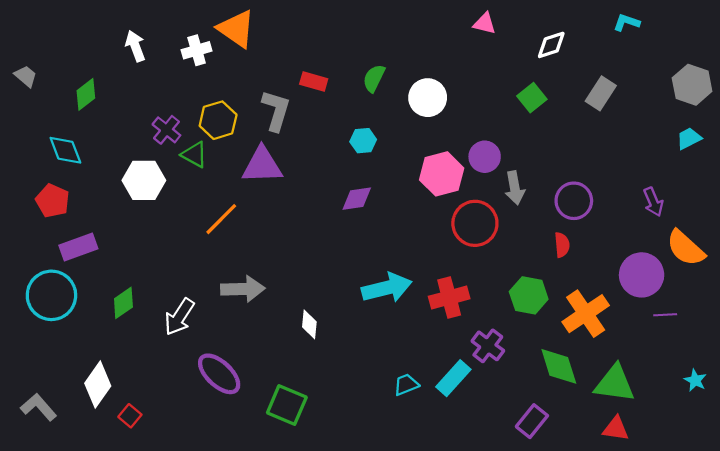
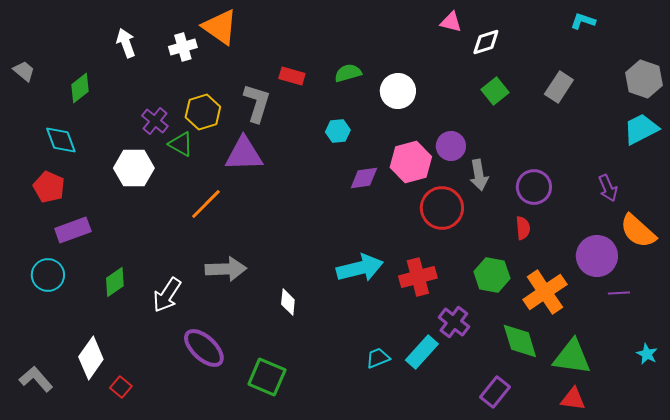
white diamond: (551, 45) -> (486, 42), moved
green semicircle: (374, 78) -> (348, 73), turned 48
cyan trapezoid: (689, 138) -> (641, 129), size x1.5
purple diamond: (357, 199) -> (364, 178), moved
cyan circle: (51, 295) -> (48, 275), size x0.7

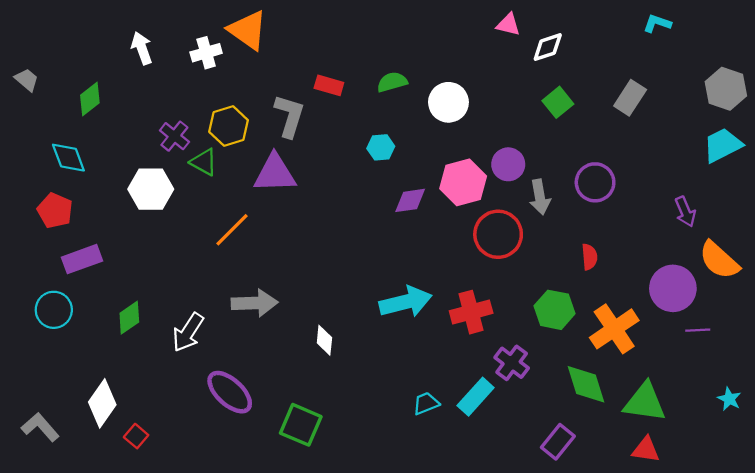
purple circle: (534, 187) -> (595, 182), moved

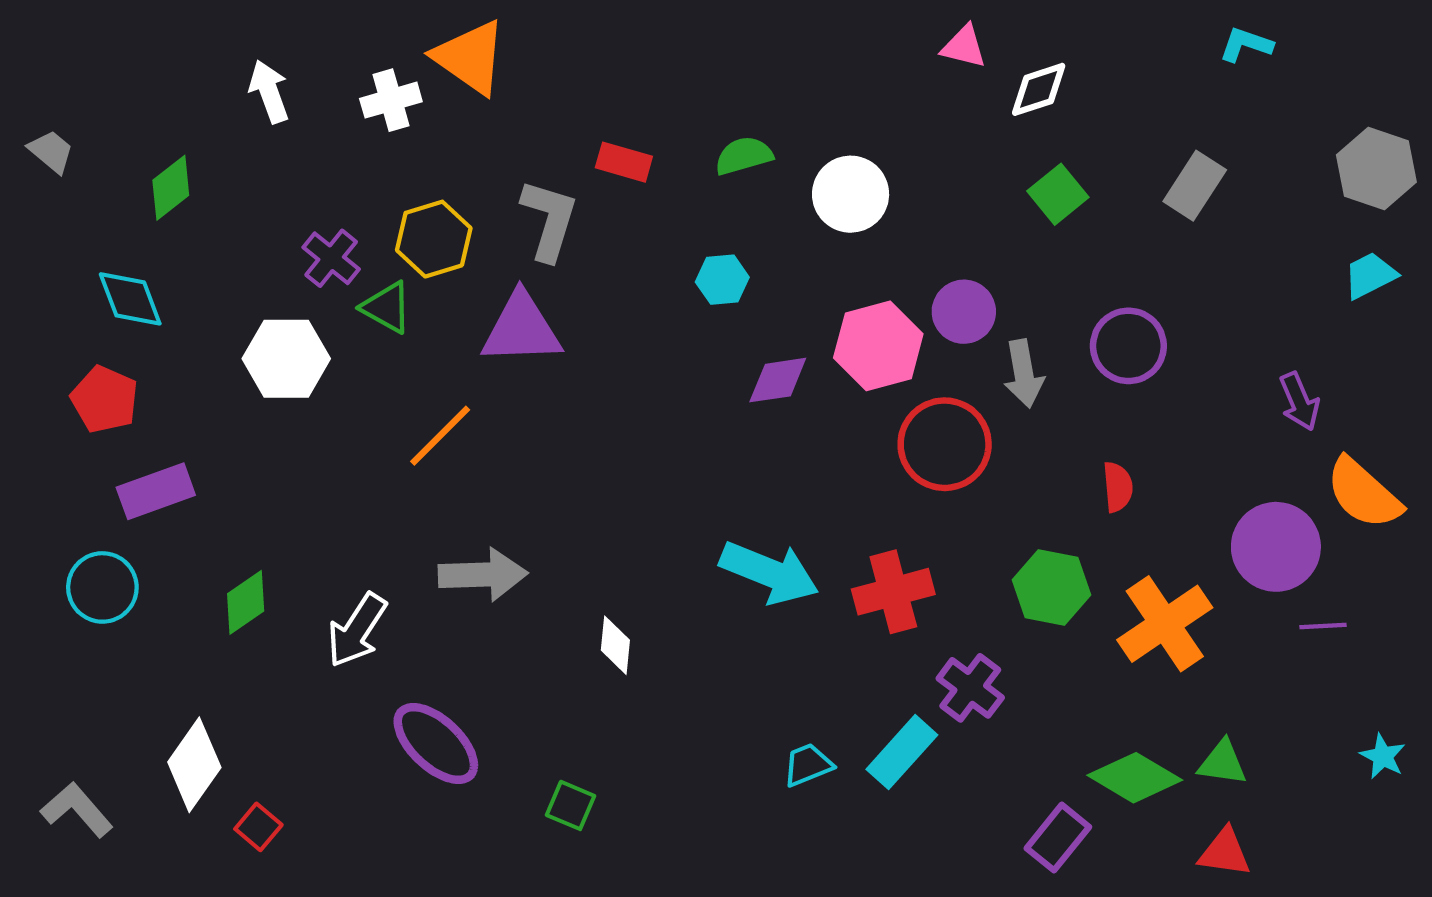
cyan trapezoid: (723, 145) -> (1370, 275), size x0.7
cyan arrow: (406, 302) -> (769, 572), turned 36
green diamond: (586, 384) -> (1135, 778), moved, turned -42
green triangle: (645, 402) -> (1222, 763), size x0.6
green square: (301, 425) -> (571, 805), size x0.6

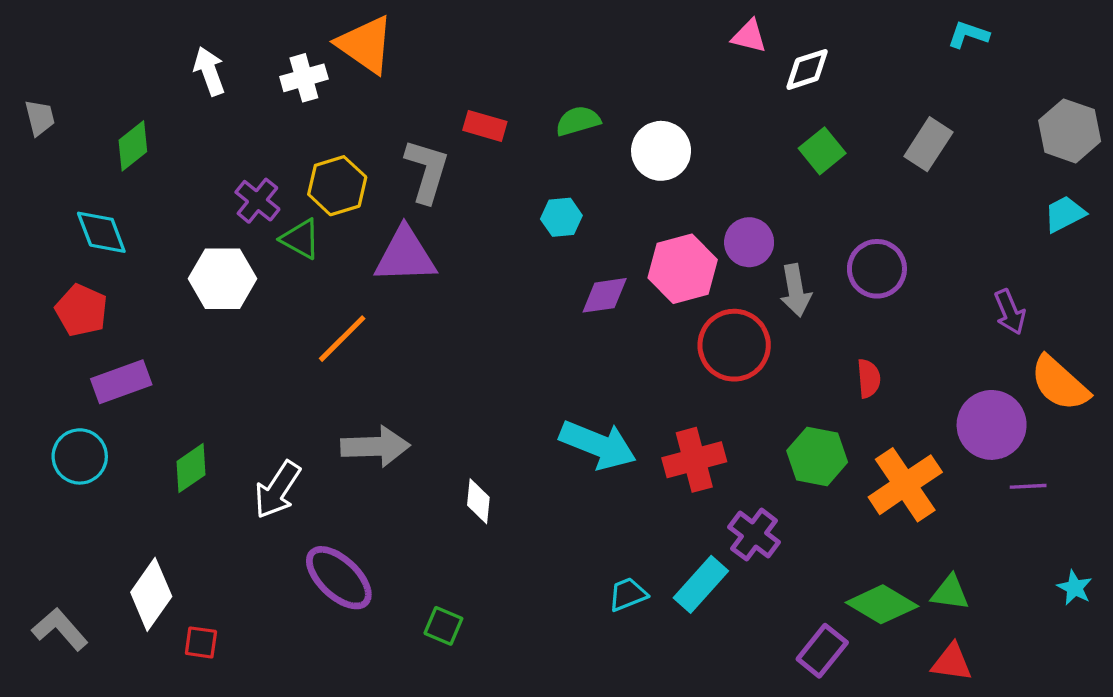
gray trapezoid: (51, 151) -> (40, 118), turned 36
red square: (258, 827) -> (201, 642), turned -32

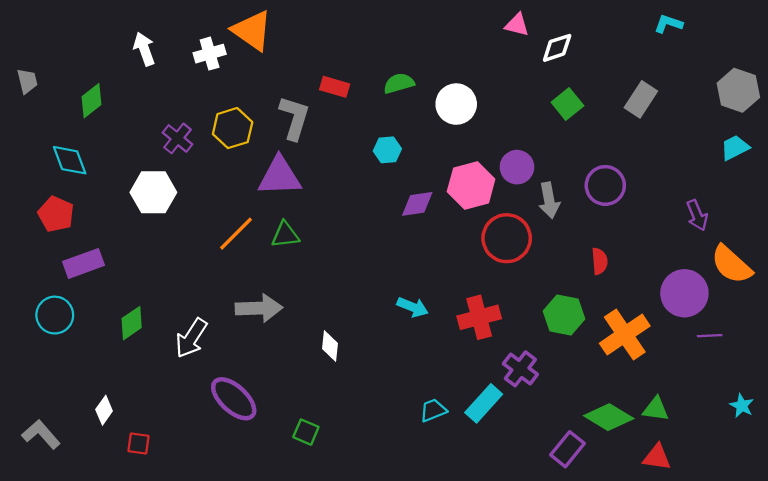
green triangle: (301, 239) -> (285, 235), moved, turned -36
cyan arrow: (598, 445) -> (413, 307), size x0.6
white diamond: (151, 594) -> (104, 410), size x0.6

